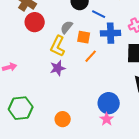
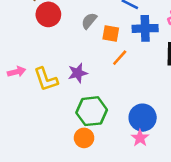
yellow L-shape: (58, 46) -> (46, 79), moved, turned -45
green hexagon: (21, 108) -> (92, 111), moved

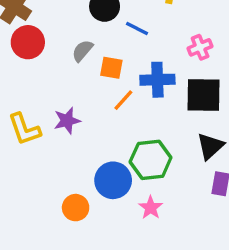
blue cross: (145, 28) -> (157, 80), moved
green hexagon: (92, 111) -> (151, 160), moved
blue circle: (143, 118) -> (113, 180), moved

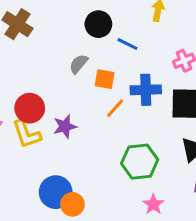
red circle: (28, 42) -> (30, 108), moved
blue circle: (113, 180) -> (56, 192), moved
pink star: (151, 208) -> (153, 204), moved

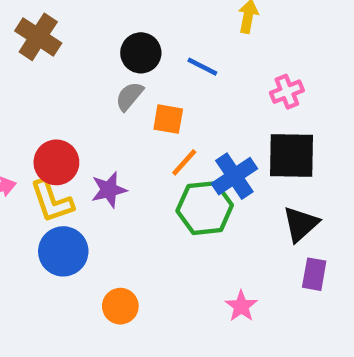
black circle: (98, 24) -> (141, 53), moved
blue cross: (146, 90) -> (234, 176), moved, turned -32
green hexagon: (140, 162) -> (205, 208), moved
blue circle: (56, 192) -> (63, 251), moved

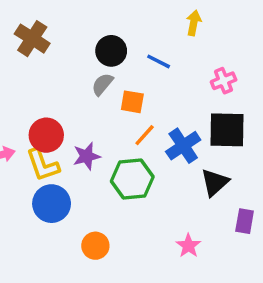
green hexagon: (205, 208) -> (132, 179), moved
black triangle: (301, 224) -> (215, 183), moved

